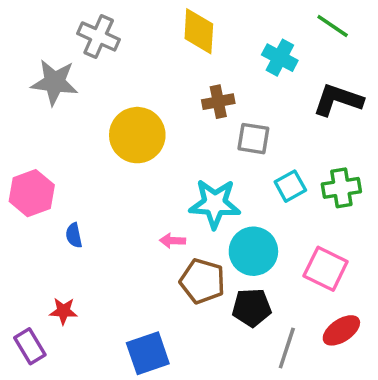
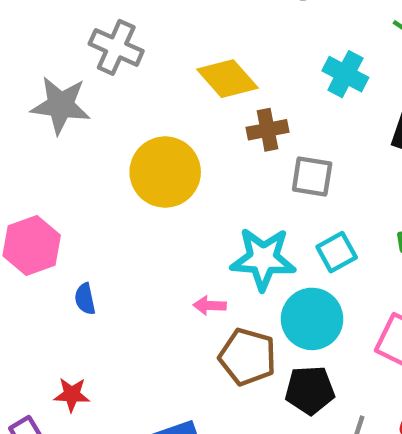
yellow diamond: (199, 31) -> (227, 79), moved, turned -45
cyan square: (290, 186) -> (337, 252), moved

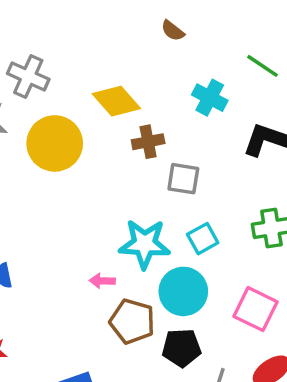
yellow circle: (165, 172) -> (55, 143), moved

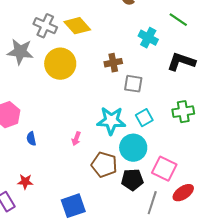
yellow diamond: (116, 101) -> (77, 26), moved
pink arrow: (102, 281) -> (76, 139), moved, turned -72
pink square: (256, 309) -> (164, 169), moved

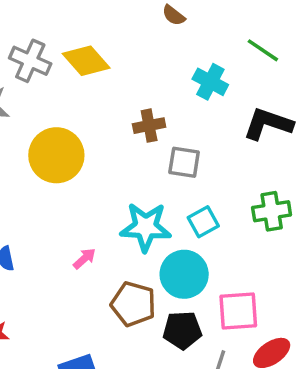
yellow circle: (60, 64) -> (56, 155), moved
pink arrow: (76, 139) -> (84, 258), turned -152
pink square: (164, 169) -> (238, 311), turned -30

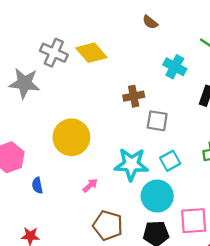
yellow circle: (56, 155) -> (71, 137), moved
brown pentagon: (133, 304) -> (108, 225), moved

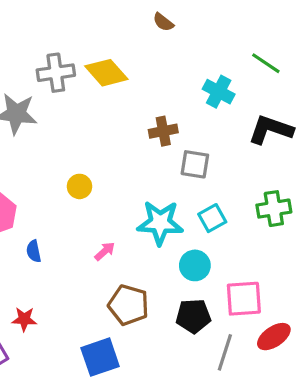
brown semicircle: (150, 22) -> (163, 22), moved
gray cross: (54, 53) -> (56, 73), turned -32
yellow circle: (71, 137) -> (80, 186), size x0.5
cyan circle: (157, 196) -> (195, 265), size x0.7

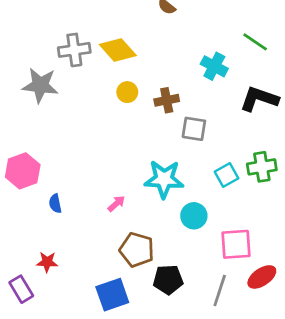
yellow circle: (80, 186) -> (127, 92), moved
cyan square: (212, 218) -> (227, 175), moved
black pentagon: (193, 316) -> (168, 280), moved

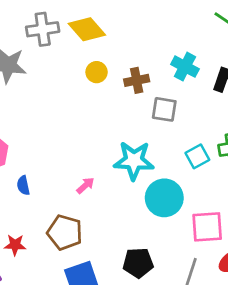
cyan cross: (214, 66) -> (185, 67), moved
cyan circle: (194, 216) -> (164, 198), size x1.4
brown pentagon: (137, 250) -> (65, 232), moved

